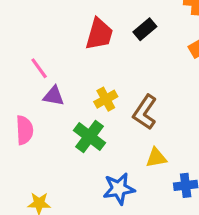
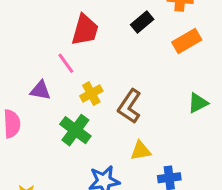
black rectangle: (145, 29) -> (142, 22), moved
pink line: (39, 68) -> (66, 63), moved

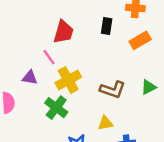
black rectangle: (142, 22) -> (107, 26), turned -42
yellow cross: (91, 94) -> (68, 80), size x1.5
brown L-shape: (129, 106) -> (113, 90), moved, turned -105

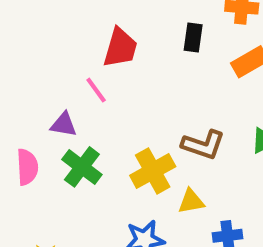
yellow cross: (68, 80) -> (153, 171), moved
green cross: (56, 108) -> (82, 167), moved

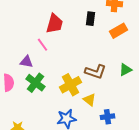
yellow triangle: (191, 201) -> (90, 100), turned 48

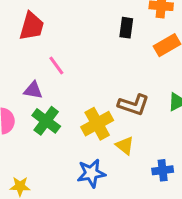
red trapezoid: (54, 24) -> (32, 26), moved
blue cross: (108, 117) -> (163, 170), moved

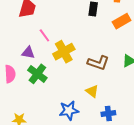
yellow cross: (97, 124) -> (64, 52), moved
blue cross: (163, 170) -> (108, 114), moved

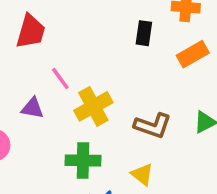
green cross: (37, 74) -> (83, 160), moved, turned -36

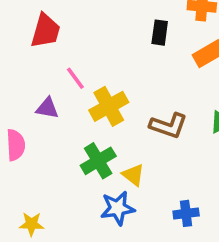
green cross: (83, 160) -> (98, 161), turned -32
yellow triangle: (142, 174) -> (133, 175), moved

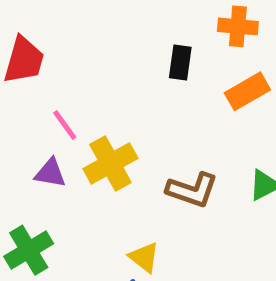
purple triangle: (47, 108) -> (50, 173), moved
green cross: (98, 161) -> (29, 250), moved

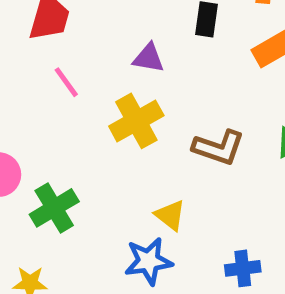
pink line: (65, 125) -> (66, 82), moved
purple triangle: (50, 173) -> (148, 58), moved

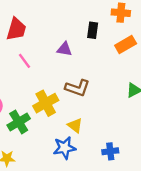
yellow cross: (136, 121) -> (46, 103), moved
brown L-shape: (219, 148) -> (77, 88), moved

